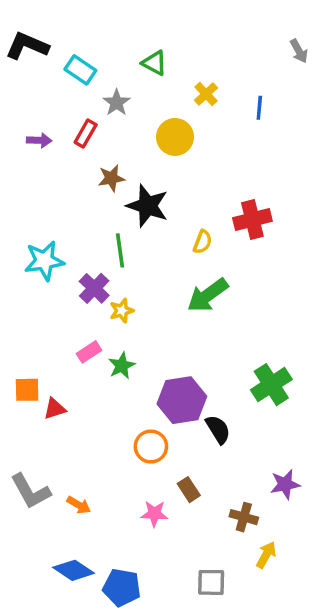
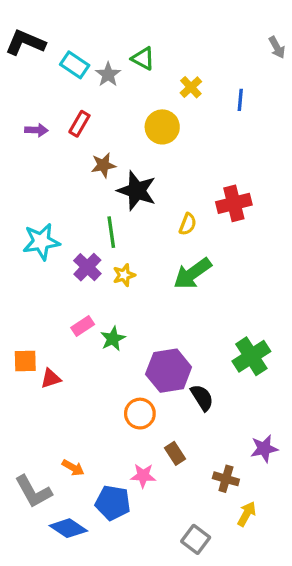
gray star: (117, 103) -> (108, 74), moved
yellow star: (122, 311) -> (124, 275), moved
gray L-shape: (31, 491) -> (33, 492), moved
gray square: (211, 582) -> (196, 539), turned 36
blue pentagon: (122, 588) -> (113, 503), moved

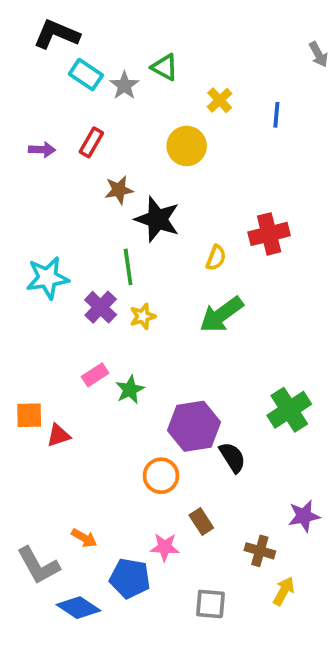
black L-shape: (25, 43) -> (57, 34), moved
gray square: (196, 539) -> (210, 604), moved, turned -32

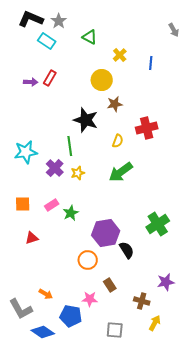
gray star: (124, 86) -> (59, 21), moved
purple arrow: (42, 150) -> (31, 82), moved
brown star: (119, 190) -> (115, 104), moved
orange square: (29, 415) -> (23, 204), moved

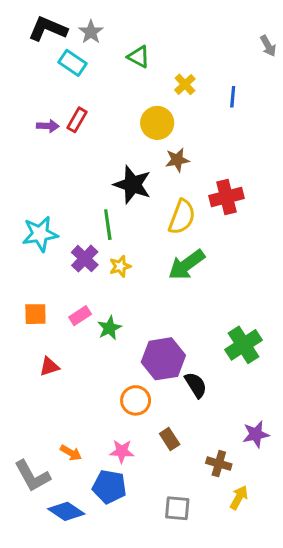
yellow semicircle: (118, 141) -> (182, 217), size x1.6
pink star: (90, 299) -> (122, 451), moved

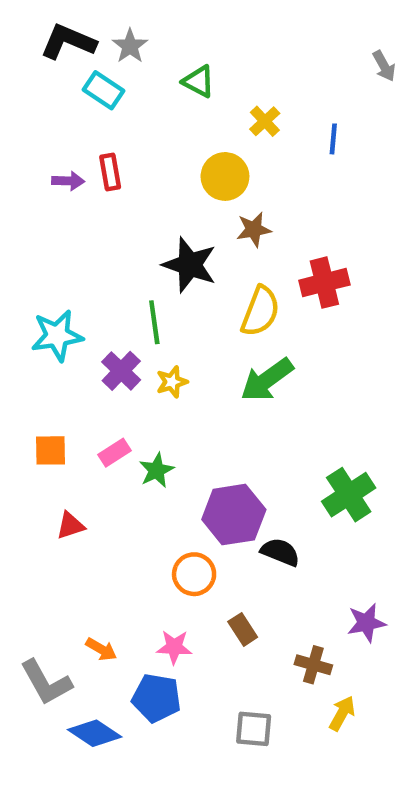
red rectangle: (77, 120) -> (110, 172), turned -40
black semicircle: (196, 385) -> (280, 552), turned -36

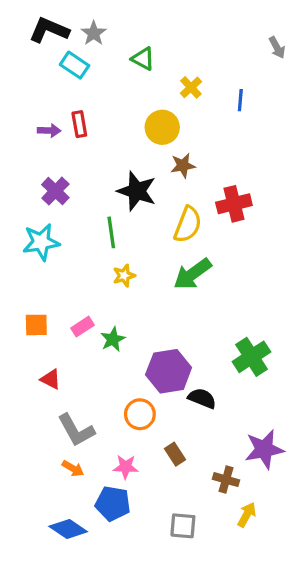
purple cross: (121, 371) -> (55, 191), moved
red triangle: (70, 526) -> (51, 379), turned 45
purple star: (366, 623) -> (264, 449), size x1.4
gray L-shape: (46, 682) -> (76, 430), moved

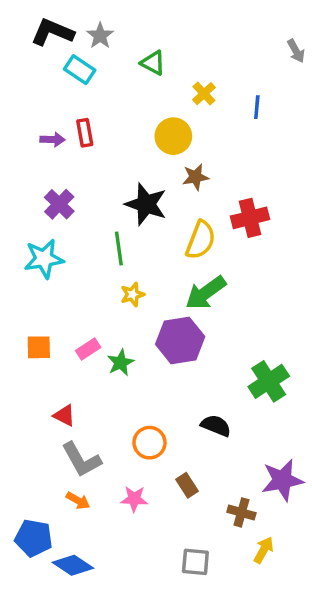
purple hexagon: (169, 371) -> (180, 340), moved
red triangle: (51, 379) -> (64, 415), moved
blue pentagon: (113, 503) -> (34, 538), moved

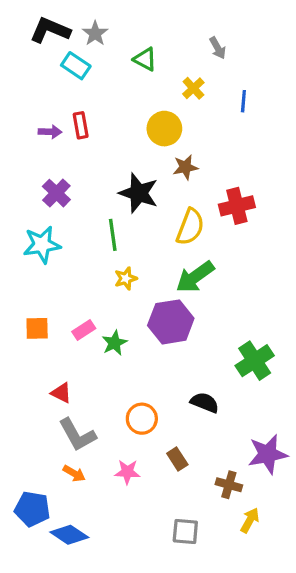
gray arrow: (296, 51) -> (218, 48), moved

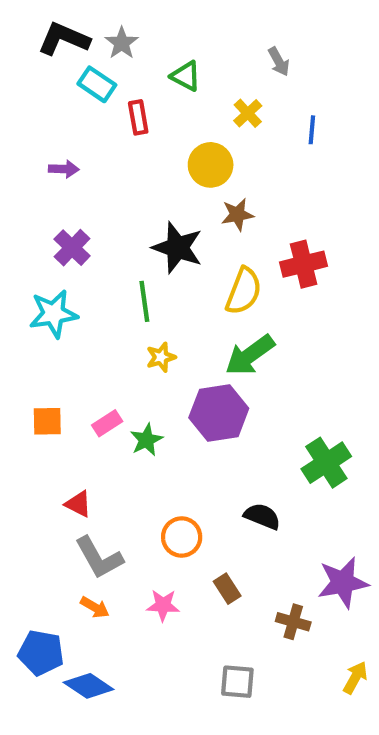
red rectangle: (81, 125) -> (138, 117), moved
yellow arrow: (250, 520) -> (355, 678), moved

